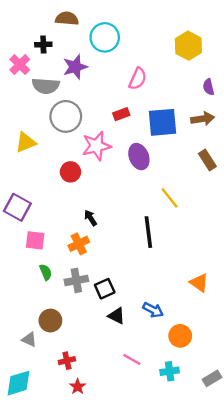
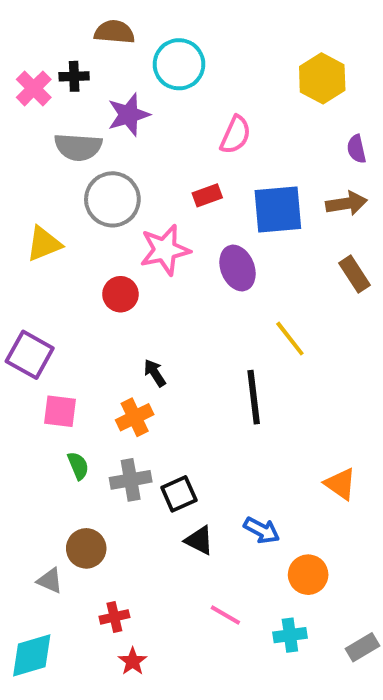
pink cross: (20, 65) -> (34, 88), moved

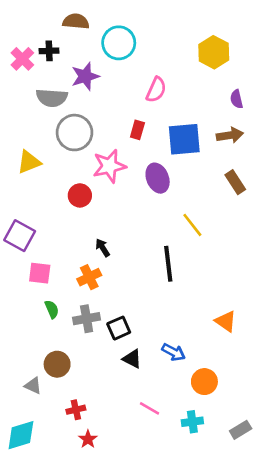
red rectangle: (207, 195) -> (137, 130), turned -54

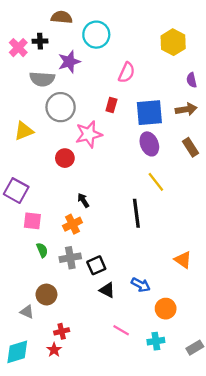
purple ellipse: (158, 178) -> (149, 144), moved
red star: (88, 439) -> (54, 350), moved

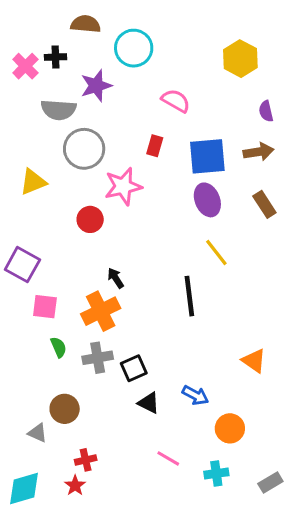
pink semicircle: (127, 72) -> (176, 101), turned -84
orange cross: (72, 224) -> (101, 311), size x1.4

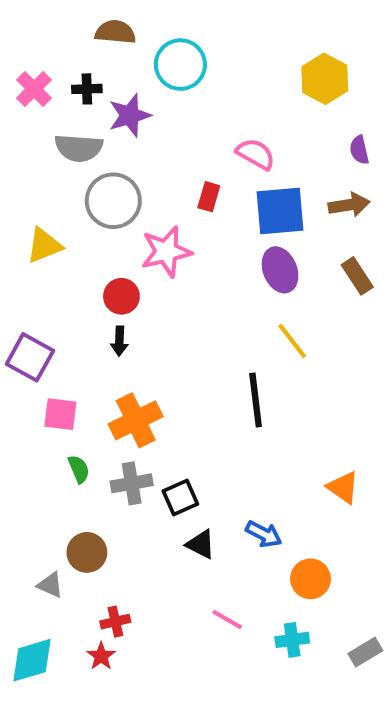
black cross: (56, 57) -> (87, 89), moved
pink semicircle: (176, 101) -> (256, 154), moved
black arrow: (116, 278) -> (119, 341), moved, turned -145

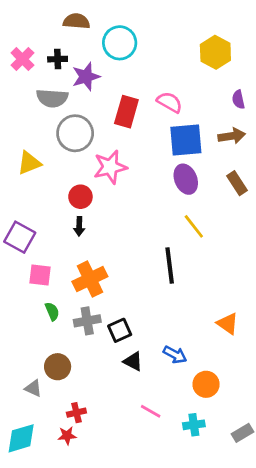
red rectangle: (209, 197) -> (126, 112), moved, size x1.6
red star: (101, 656) -> (67, 436), turned 30

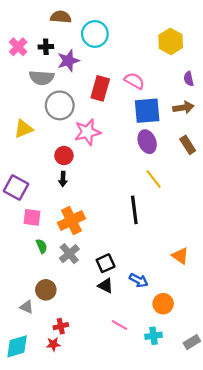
gray cross: (87, 321) -> (69, 254), turned -30
black square: (120, 330) -> (106, 263), moved

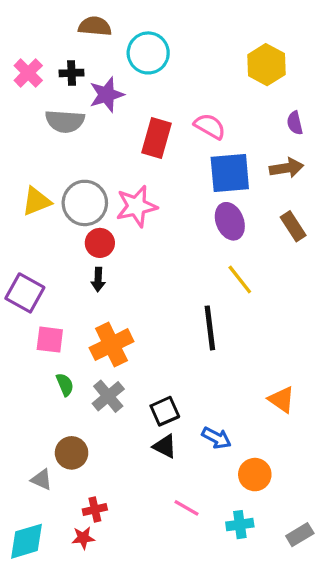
gray circle: (60, 105) -> (85, 203), moved

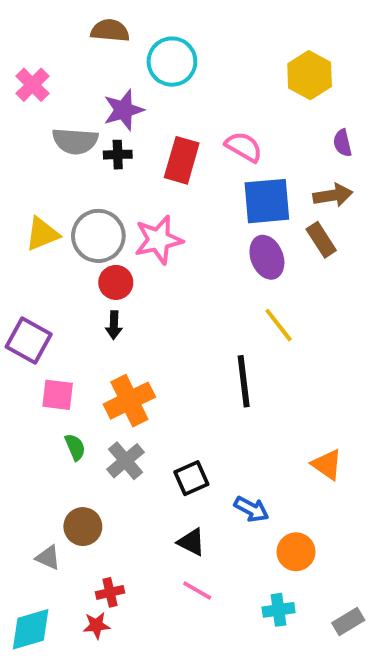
black cross: (72, 73) -> (118, 155), moved
brown rectangle: (293, 226) -> (321, 240), moved
black triangle: (165, 446) -> (191, 542), moved
pink line: (186, 508) -> (197, 590), moved

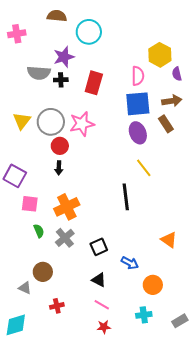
yellow hexagon: (310, 75) -> (160, 55), moved
pink cross: (32, 85) -> (17, 34), moved, turned 36
pink semicircle: (244, 147) -> (138, 76), moved, turned 60
yellow triangle: (42, 234) -> (22, 121), turned -30
red star: (96, 625) -> (104, 327), moved

